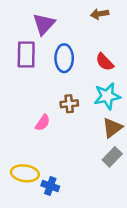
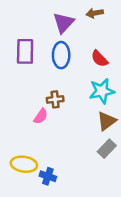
purple triangle: (44, 24) -> (63, 23), moved
brown cross: (69, 104) -> (55, 99), moved

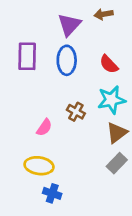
brown cross: (55, 99) -> (76, 112), moved, turned 35
yellow ellipse: (24, 164) -> (39, 166), moved

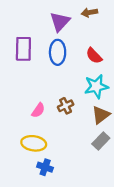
brown cross: (76, 112) -> (66, 106), moved, turned 35

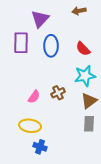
purple triangle: (60, 22) -> (40, 19), moved
gray rectangle: (101, 141) -> (89, 124), turned -42

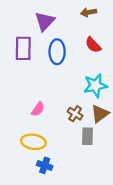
red semicircle: (83, 49) -> (93, 45), moved
brown cross: (58, 93) -> (75, 114), moved, turned -32
gray rectangle: (89, 124) -> (87, 136), moved

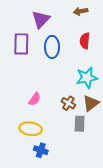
red semicircle: (93, 45) -> (85, 41), turned 49

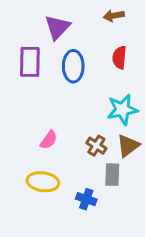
blue cross: (41, 150) -> (86, 199), moved

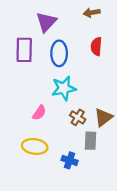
cyan star: (122, 110) -> (64, 88), moved

